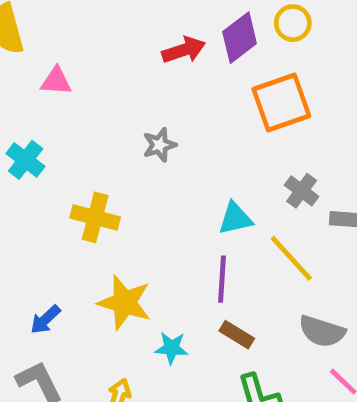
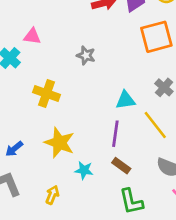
pink triangle: (56, 81) -> (32, 36), moved
gray star: (159, 145) -> (86, 55), turned 30

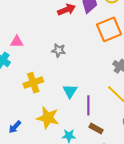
yellow cross: (47, 93) -> (33, 83), turned -30
cyan triangle: (125, 100) -> (70, 91), moved, turned -42

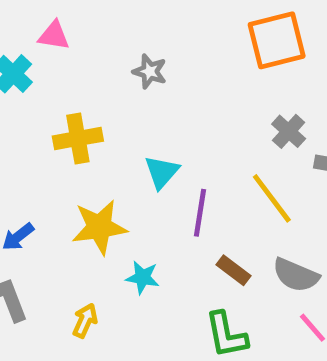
yellow star: (48, 118) -> (99, 227), turned -30
brown rectangle: (96, 129) -> (234, 270), moved

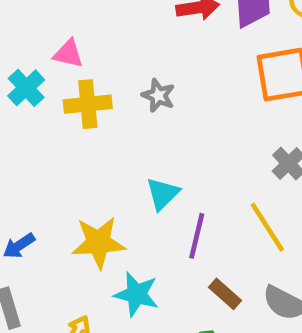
yellow cross: (78, 139) -> (88, 104), moved
cyan star: (142, 277) -> (136, 294), size x1.4

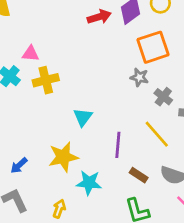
gray star: (158, 95) -> (139, 77), moved
cyan triangle: (163, 194) -> (83, 117), moved

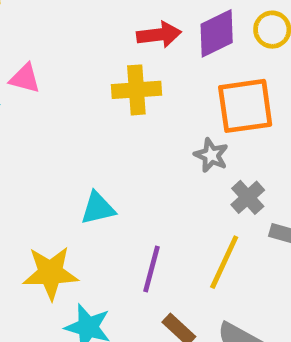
yellow cross: (46, 80) -> (136, 90), moved
cyan triangle: (83, 117) -> (98, 208), turned 30
yellow line: (157, 134) -> (224, 262), turned 56

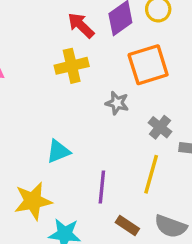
red arrow: (159, 35) -> (81, 25), turned -120
gray star: (211, 155) -> (117, 103), moved

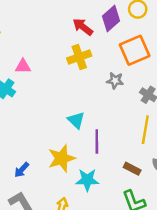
cyan triangle: (58, 151) -> (76, 120), turned -48
purple line: (102, 187) -> (97, 141), moved

